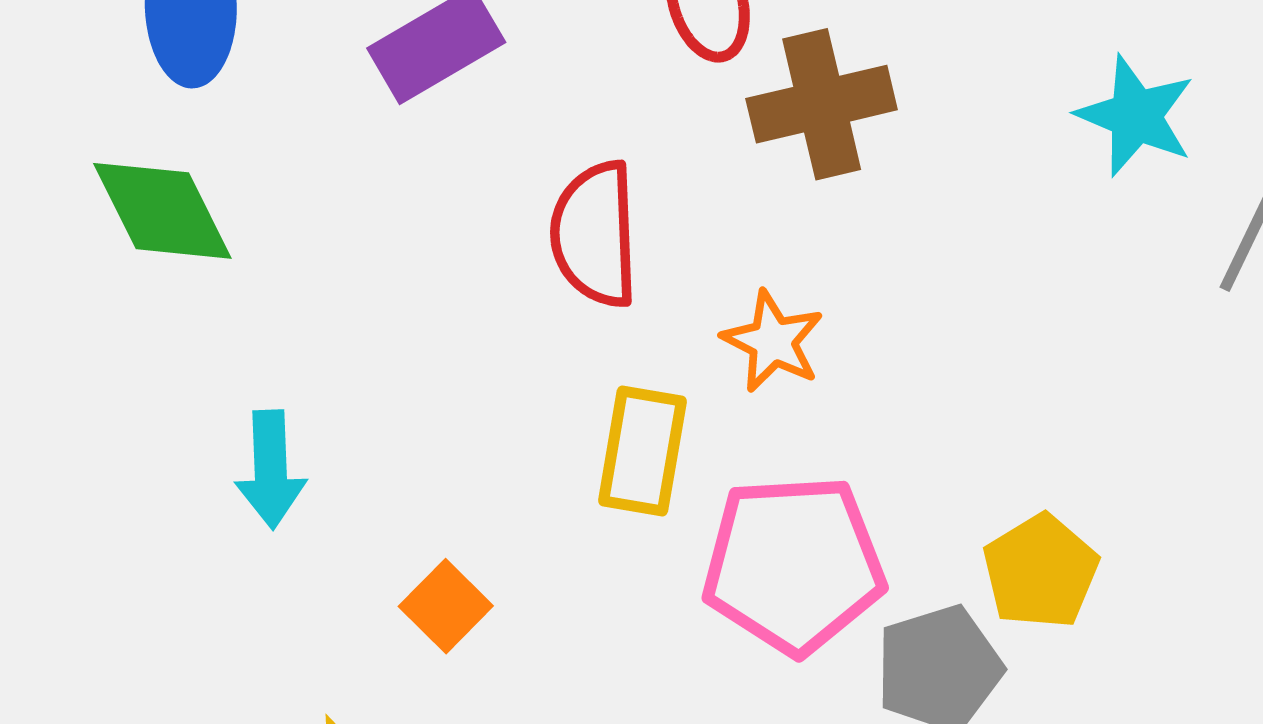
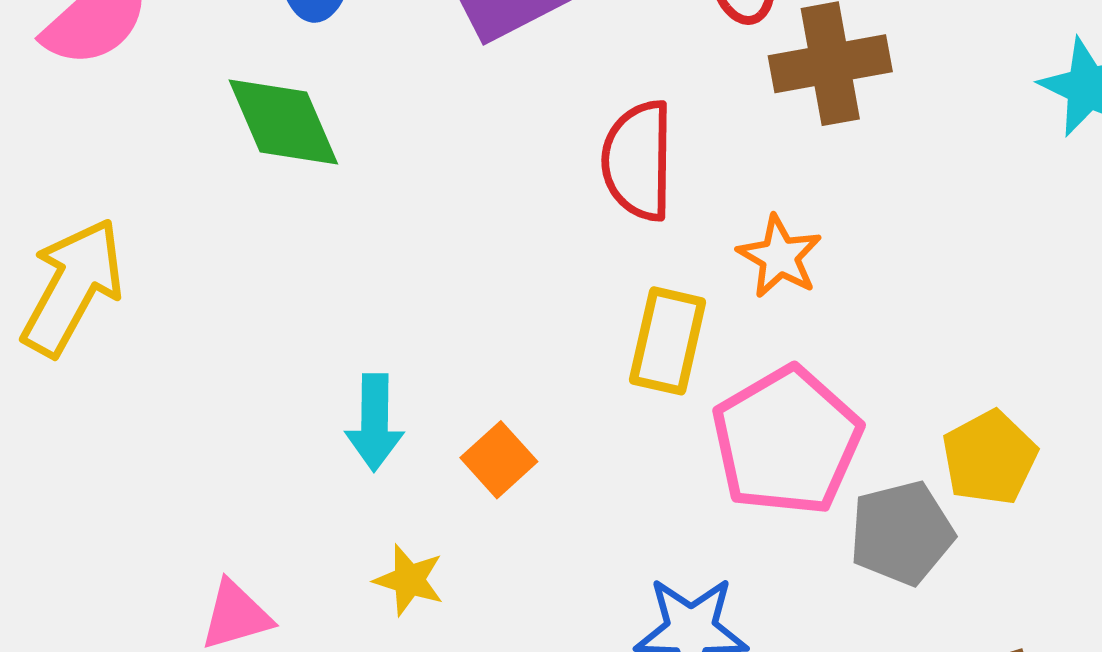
cyan arrow: (271, 469) -> (375, 422), moved
pink pentagon: (794, 565) -> (787, 441), turned -30

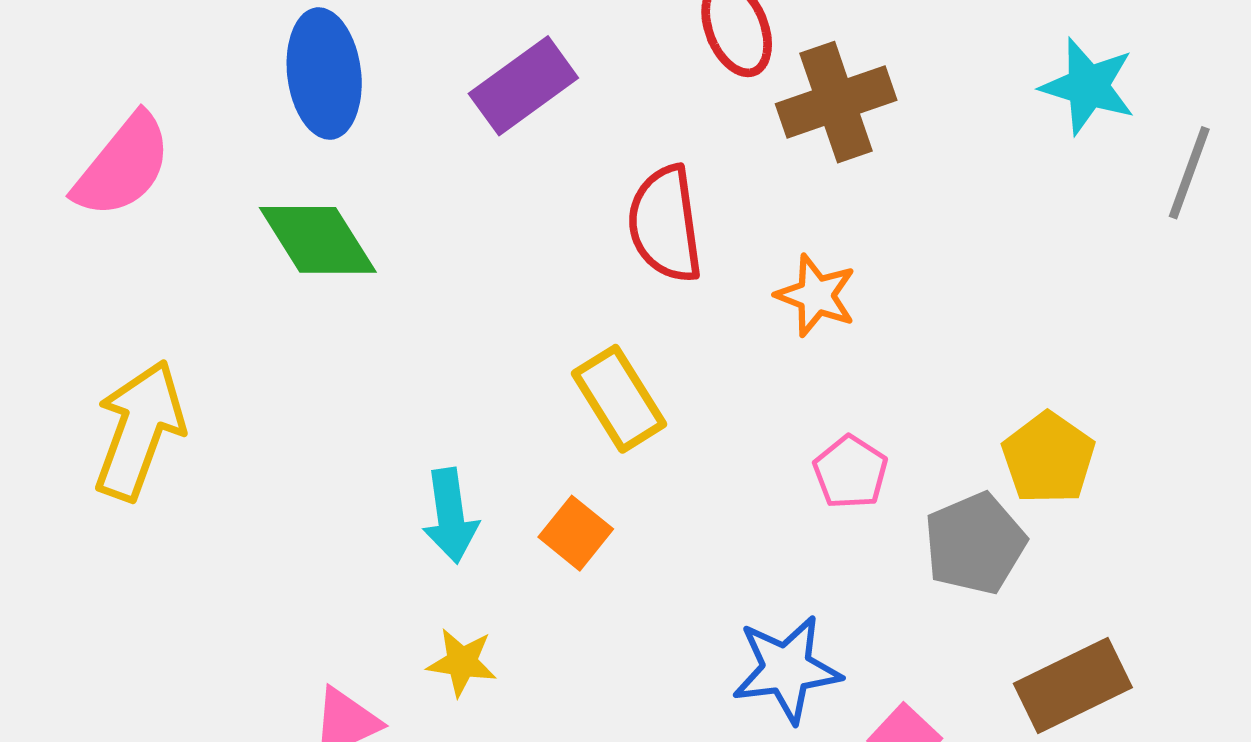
yellow rectangle: (668, 341) -> (619, 399), moved, turned -36
pink pentagon: (787, 441) -> (850, 472), size x0.5
yellow star: (409, 580) -> (462, 662), moved

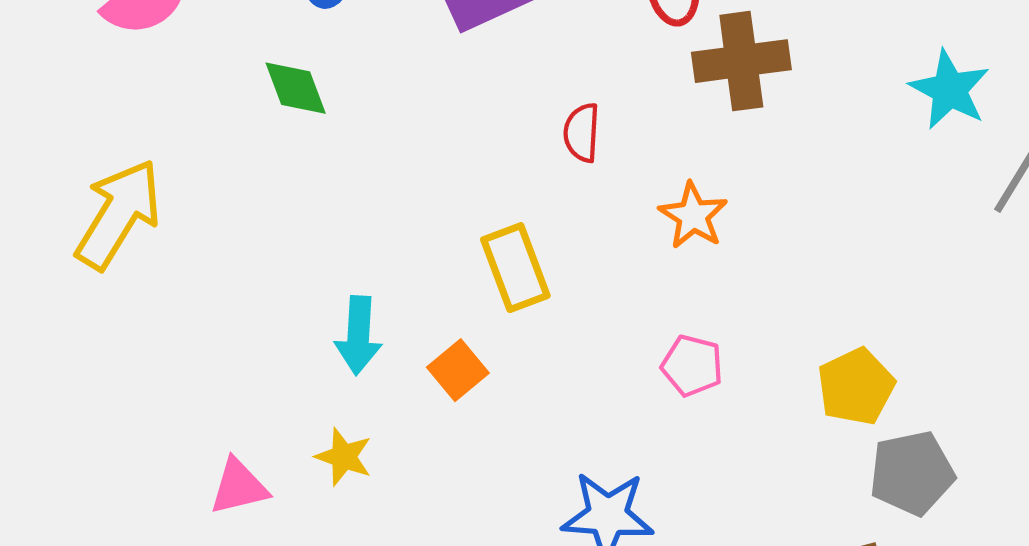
red semicircle: (665, 224) -> (582, 133), size x0.6
green diamond: (318, 240) -> (296, 88), size x0.7
pink pentagon: (850, 472) -> (692, 366), turned -30
gray pentagon: (975, 544) -> (912, 473), moved

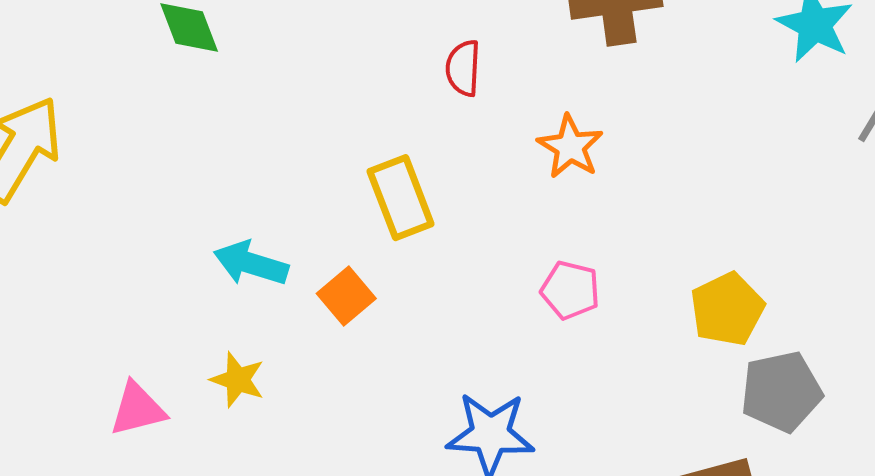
cyan arrow: (358, 335) -> (251, 263), turned 104

